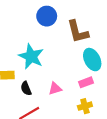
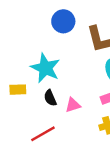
black semicircle: (26, 88) -> (50, 98), moved

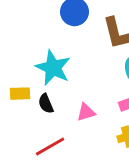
black semicircle: (50, 98) -> (46, 104), moved

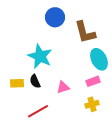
yellow rectangle: (20, 94) -> (17, 83), moved

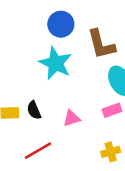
cyan star: (40, 56) -> (55, 63), moved
yellow cross: (92, 104) -> (111, 152), moved

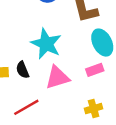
cyan star: (55, 63) -> (46, 44), moved
pink triangle: (72, 118) -> (57, 77), size x1.5

